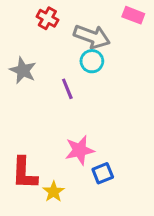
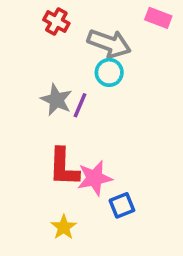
gray star: (23, 70) -> (56, 100), moved
purple line: (67, 89) -> (80, 105), turned 45
red L-shape: (24, 173) -> (64, 167), moved

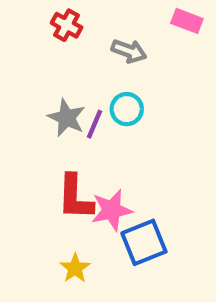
gray arrow: (109, 43) -> (129, 51), size x0.7
cyan circle: (109, 72) -> (127, 109), moved
blue square: (122, 205) -> (144, 242), size x1.5

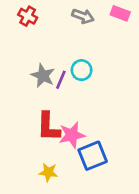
red cross: (67, 25) -> (28, 16), moved
gray arrow: (129, 51) -> (83, 16), moved
yellow star: (75, 268) -> (48, 172), turned -30

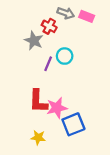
pink rectangle: (120, 13) -> (87, 16), moved
red cross: (28, 16) -> (49, 26), moved
gray star: (43, 76) -> (34, 41), moved

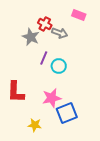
gray arrow: (66, 13) -> (60, 33), moved
cyan circle: (65, 56) -> (59, 66), moved
red L-shape: (38, 101) -> (16, 92), moved

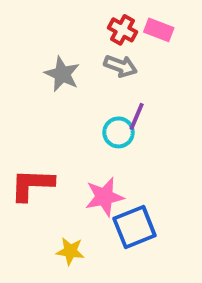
red cross: (45, 24) -> (123, 30), moved
purple line: (44, 58) -> (137, 116), moved
red L-shape: (16, 92) -> (32, 185), turned 90

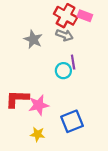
red cross: (123, 30) -> (66, 16), size x1.5
purple line: (137, 116) -> (73, 62), turned -32
pink star: (104, 197) -> (39, 105), moved

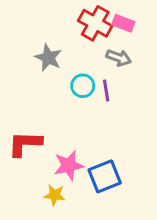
gray arrow: (64, 35) -> (119, 58), moved
cyan circle: (63, 71) -> (83, 86), moved
pink star: (39, 105) -> (69, 165), moved

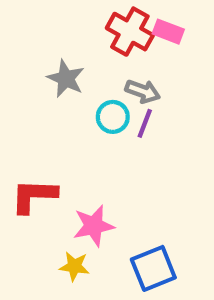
gray arrow: (119, 58) -> (143, 91), moved
purple line: (106, 90) -> (145, 123), turned 30
blue square: (105, 176) -> (153, 268), moved

